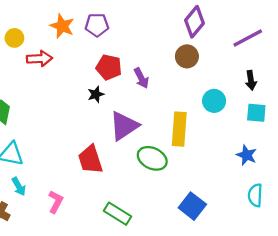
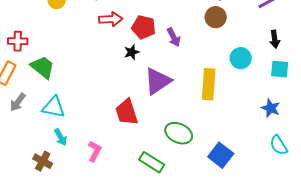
red arrow: (39, 59) -> (111, 19), moved
green ellipse: (152, 158) -> (179, 133), moved
cyan semicircle: (255, 195) -> (279, 145), turned -35

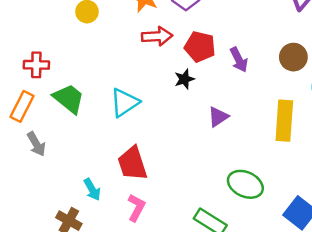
brown circle: (216, 17) -> (293, 57), moved
purple triangle: (158, 81) -> (218, 117), size x0.6
gray arrow: (18, 102) -> (36, 144), turned -66
cyan triangle: (54, 107) -> (125, 103), moved, turned -45
red trapezoid: (127, 112) -> (132, 164), moved

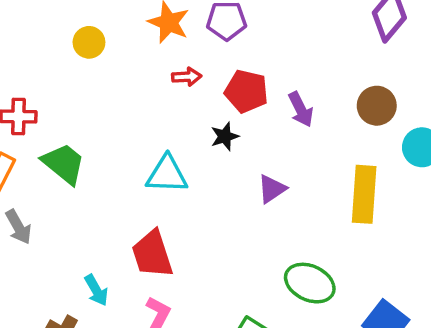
red arrow: (157, 36) -> (187, 77), size x0.7
cyan triangle: (125, 103) -> (167, 174), moved, turned 36

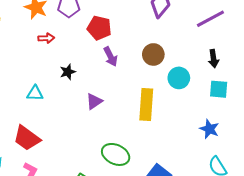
red pentagon: (246, 91) -> (99, 28), moved
cyan triangle: (167, 174) -> (35, 93), size x0.7
red trapezoid: (152, 254) -> (27, 138), turned -36

